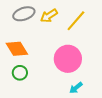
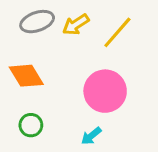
green circle: (20, 73) -> (31, 125), moved
cyan arrow: (76, 88) -> (91, 136), moved

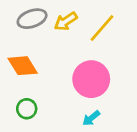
cyan arrow: (91, 136) -> (91, 118), moved

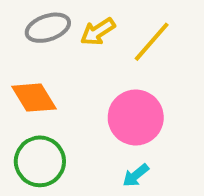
green circle: (27, 109) -> (40, 161), size x1.6

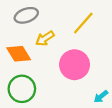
yellow arrow: (98, 32) -> (45, 38), moved
cyan arrow: (136, 175) -> (101, 97), moved

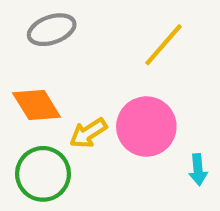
yellow arrow: (45, 38) -> (88, 133), moved
cyan arrow: (101, 97) -> (198, 170), moved, turned -56

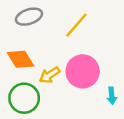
yellow line: (164, 45) -> (76, 25), moved

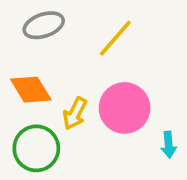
yellow arrow: (50, 75) -> (75, 113), turned -30

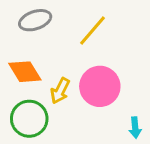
cyan arrow: (169, 145) -> (135, 128), moved

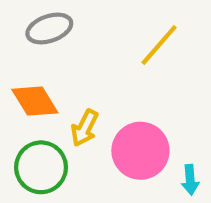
yellow line: (92, 30) -> (159, 45), moved
pink circle: (100, 86) -> (140, 151), moved

